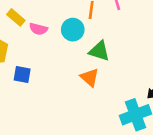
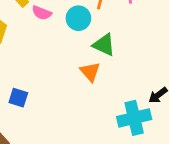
blue square: (22, 75) -> (18, 98), moved

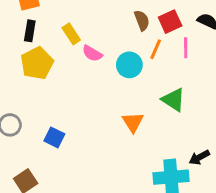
green triangle: (104, 45) -> (173, 100), moved

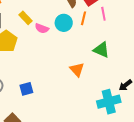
cyan circle: (129, 65) -> (64, 23), moved
blue square: (54, 137) -> (26, 89), turned -32

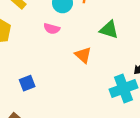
pink semicircle: (42, 28) -> (52, 29), moved

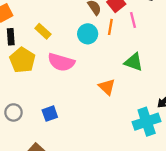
pink semicircle: (52, 29) -> (61, 62), moved, size x1.6

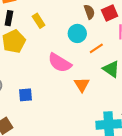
orange line: (110, 27) -> (96, 48), moved, turned 32
pink semicircle: (61, 62) -> (60, 63), moved

